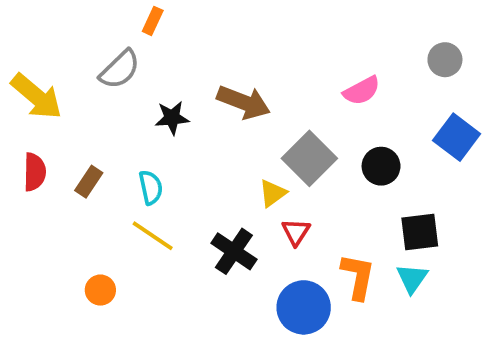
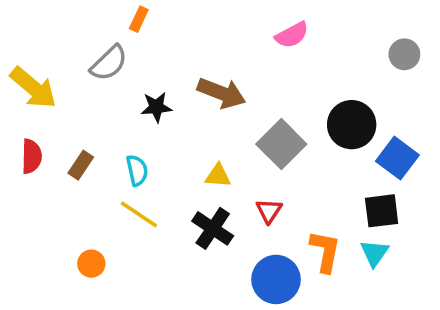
pink semicircle: (362, 91) -> (292, 35), moved
blue square: (457, 137) -> (397, 158), moved
black circle: (381, 166) -> (352, 125), moved, size x1.4
yellow triangle: (273, 193) -> (218, 176), moved, turned 40

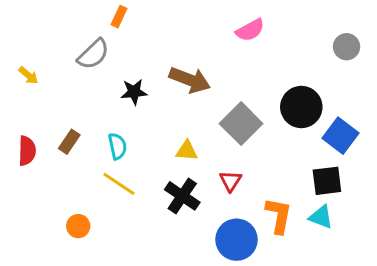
yellow arrow: (33, 88) -> (28, 75), size x0.5
red semicircle: (32, 156) -> (27, 151), moved
cyan triangle: (375, 253) -> (321, 217), turned -44

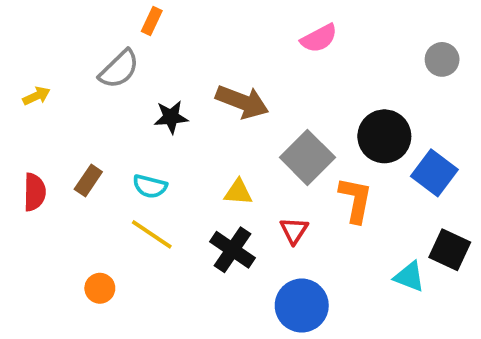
yellow arrow: (28, 75) -> (36, 96), turned -65
cyan semicircle: (117, 146) -> (150, 186), turned 116
black square: (327, 181) -> (450, 250), moved, turned 32
orange L-shape: (279, 216) -> (356, 200), moved

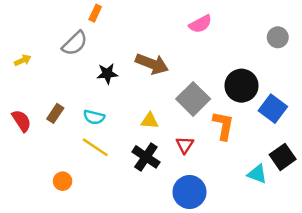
red semicircle: (34, 192) -> (21, 121), turned -35
black square: (450, 250) -> (283, 157), turned 30

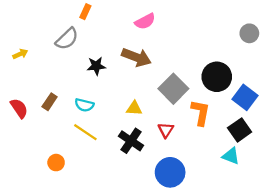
pink semicircle: (200, 24) -> (145, 21), moved
black square: (283, 157) -> (240, 130), moved

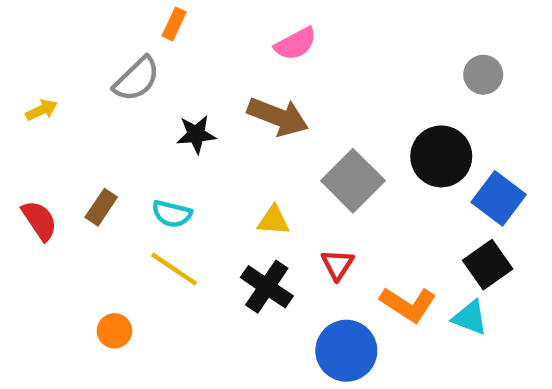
gray circle: (249, 33) -> (483, 75), moved
orange L-shape: (200, 113) -> (408, 304), moved, turned 112

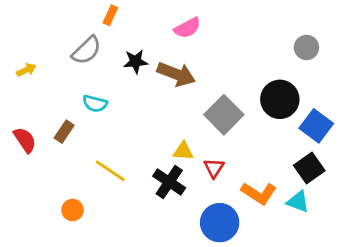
black star: (196, 134) -> (136, 62), moved
cyan semicircle: (172, 214) -> (95, 104), moved
yellow triangle: (273, 220) -> (183, 151), moved

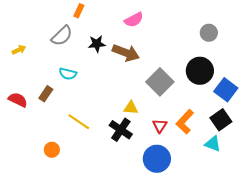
gray circle: (306, 48) -> (209, 33), moved
red semicircle: (25, 140) -> (18, 100), turned -30
red triangle: (214, 168) -> (160, 126), moved
orange L-shape: (259, 193) -> (185, 122), moved, turned 100

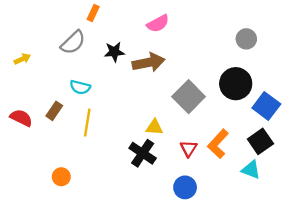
brown arrow: (126, 53) -> (148, 62), turned -32
yellow line: (79, 122) -> (87, 123), moved, turned 65
blue circle: (157, 159) -> (185, 187), size x0.7

